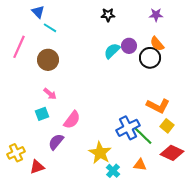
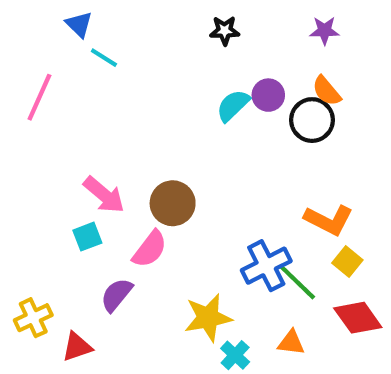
brown circle: (48, 60) -> (173, 203), moved
pink arrow: (50, 94) -> (104, 195), size x1.5
yellow star: (100, 153) -> (208, 318), turned 30
red diamond: (172, 153) -> (358, 318), turned 30

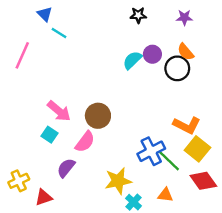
black star: (225, 31) -> (138, 15), moved
cyan square: (87, 237) -> (49, 135), turned -35
yellow square: (347, 261) -> (197, 149), size x1.5

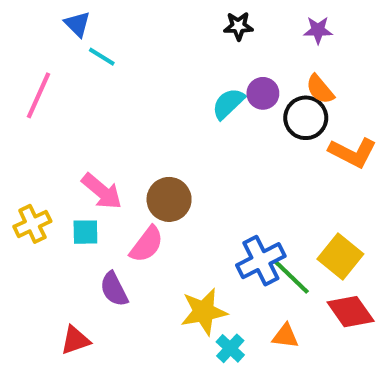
orange L-shape: (187, 125) -> (353, 153), moved
cyan square: (49, 135) -> (85, 232), turned -35
purple semicircle: (66, 168) -> (114, 289), turned -66
yellow cross: (19, 181) -> (32, 224), moved

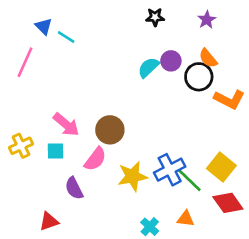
blue triangle: (77, 24) -> (44, 26), moved
purple star: (318, 30) -> (207, 20), turned -30
yellow star: (204, 312) -> (132, 176), moved

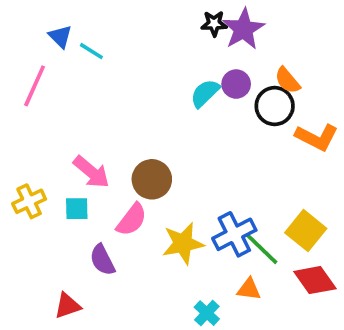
purple star: (207, 20) -> (243, 29), moved, size x1.6
orange triangle: (186, 219) -> (249, 289), moved

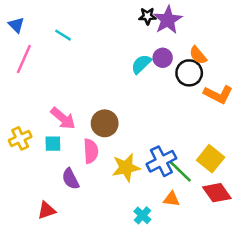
blue triangle: (60, 36) -> (16, 25), moved
pink semicircle: (132, 220) -> (91, 151), turned -40

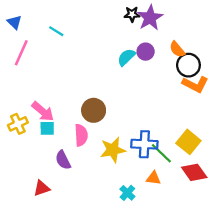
black circle: (189, 73) -> (188, 65), moved
pink arrow: (63, 118) -> (43, 111), moved
blue cross: (161, 161) -> (144, 144), turned 30

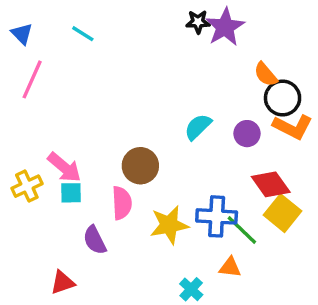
cyan line: (56, 31) -> (83, 34), moved
purple circle: (146, 52) -> (247, 134), moved
cyan semicircle: (126, 57) -> (198, 127), moved
red diamond: (194, 172) -> (271, 184), moved

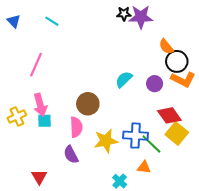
purple star: (225, 27) -> (141, 17), turned 30
pink line: (32, 79) -> (36, 65), moved
pink arrow: (64, 167) -> (40, 105), turned 35
purple semicircle: (95, 240) -> (71, 155), moved
red triangle: (63, 282) -> (39, 177), turned -42

